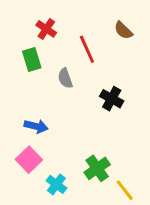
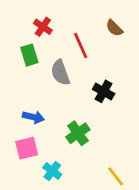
gray semicircle: (65, 78) -> (60, 73), size x1.4
pink square: (29, 160) -> (27, 148), turned 30
green cross: (97, 168) -> (78, 133), moved

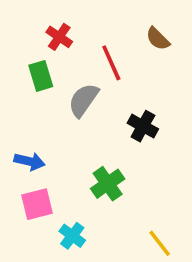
gray semicircle: (60, 73) -> (83, 100), turned 55
blue arrow: (33, 117) -> (30, 161), moved

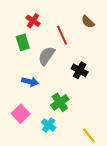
blue arrow: (30, 161) -> (30, 82), moved
pink square: (37, 204) -> (21, 114), turned -30
cyan cross: (72, 236) -> (49, 125), moved

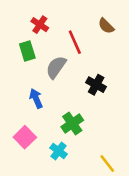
blue arrow: (30, 82) -> (36, 98), turned -126

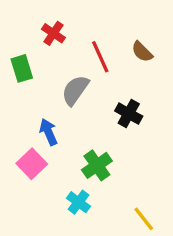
brown semicircle: (106, 26) -> (142, 52), moved
green rectangle: (27, 51) -> (22, 68), moved
pink square: (25, 137) -> (32, 164), moved

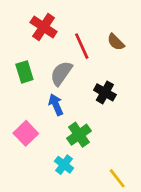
red cross: (53, 33) -> (44, 27), size x1.4
green rectangle: (22, 68) -> (24, 72), moved
blue arrow: (48, 132) -> (56, 105), moved

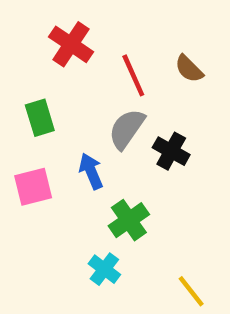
gray semicircle: (61, 73) -> (127, 129), moved
pink square: (26, 133) -> (33, 187), moved, turned 30

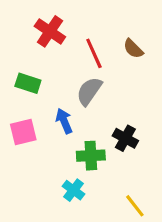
green rectangle: (40, 118) -> (28, 83), turned -55
black cross: (171, 151) -> (125, 138), moved
green cross: (129, 220) -> (91, 156), turned 32

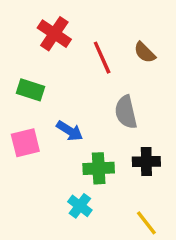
gray semicircle: (89, 91) -> (126, 112), moved, turned -48
blue arrow: (64, 121) -> (70, 131), turned 145
black cross: (125, 138) -> (146, 162), moved, turned -30

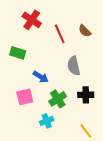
pink square: (25, 143) -> (25, 97), moved
green cross: (99, 168) -> (58, 99), turned -30
cyan cross: (80, 206) -> (47, 121), turned 32

